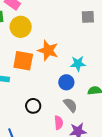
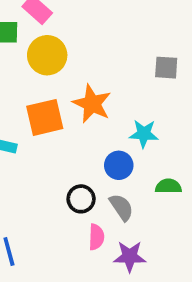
gray square: (88, 17) -> (166, 68), moved
orange square: (23, 61) -> (45, 117), turned -30
black circle: (33, 106) -> (81, 199), moved

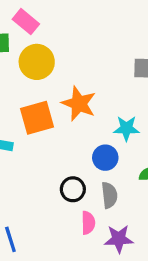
gray semicircle: (121, 207) -> (109, 195), turned 30

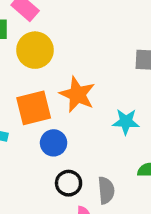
blue circle: (105, 158) -> (54, 143), moved

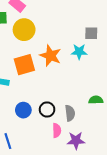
cyan star: (126, 122) -> (79, 52), moved
blue circle: (54, 143) -> (23, 110), moved

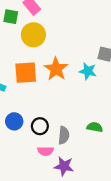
pink semicircle: (57, 130) -> (45, 151), turned 80

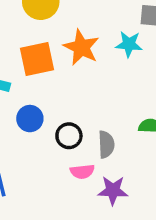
blue circle: (14, 121) -> (30, 119), moved

